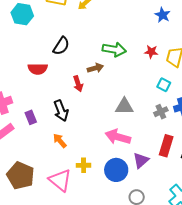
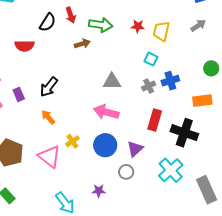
red arrow: (78, 84) -> (71, 15), moved
black arrow: (61, 111) -> (49, 87), turned 60
purple triangle: (141, 160) -> (135, 149), moved
yellow cross: (84, 165) -> (72, 141), turned -32

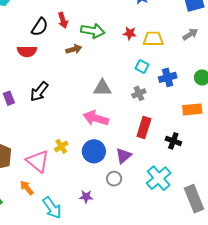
yellow trapezoid: (161, 31) -> (153, 39), turned 75
red semicircle: (25, 46) -> (27, 51), moved
blue cross: (170, 81) -> (168, 77), moved
orange arrow: (48, 117) -> (27, 188), moved
black cross: (184, 133) -> (173, 141), size x0.6

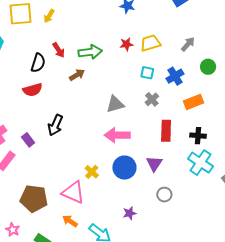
gray arrow: (190, 34) -> (188, 44), moved
orange rectangle: (192, 109) -> (194, 102), moved
cyan cross: (159, 178) -> (200, 163), moved
gray circle: (114, 179) -> (164, 195), moved

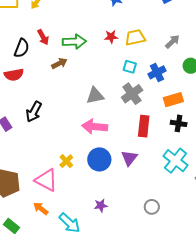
gray cross: (152, 99) -> (132, 94), size x1.5
black cross: (198, 136) -> (179, 123), moved
gray circle: (164, 195) -> (152, 207), moved

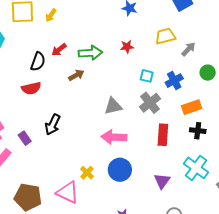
red arrow: (43, 37) -> (59, 50), turned 84
yellow trapezoid: (135, 37) -> (165, 36), moved
purple triangle: (129, 158) -> (162, 181), moved

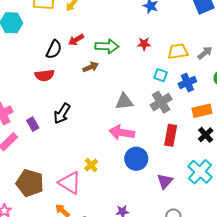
yellow trapezoid: (165, 36) -> (178, 51), moved
black cross: (198, 131) -> (206, 135), turned 35
blue circle: (120, 170) -> (136, 159), moved

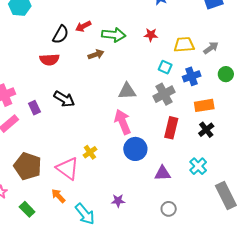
black arrow: (62, 114) -> (64, 99), turned -95
pink arrow: (122, 132) -> (123, 122), turned 55
cyan cross: (200, 172) -> (198, 166), size x0.7
purple triangle: (165, 181) -> (162, 173), turned 42

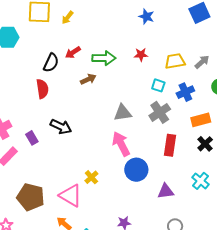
red semicircle: (49, 60) -> (42, 89), turned -90

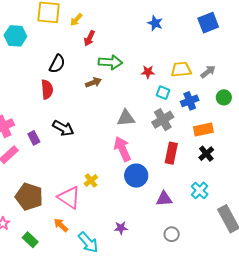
red arrow: (73, 52) -> (89, 38), moved, turned -35
red star: (141, 55) -> (148, 72), moved

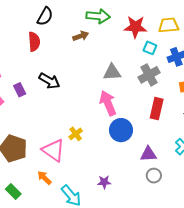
red star: (148, 72) -> (135, 27), size x1.6
gray circle: (172, 234) -> (154, 176), moved

